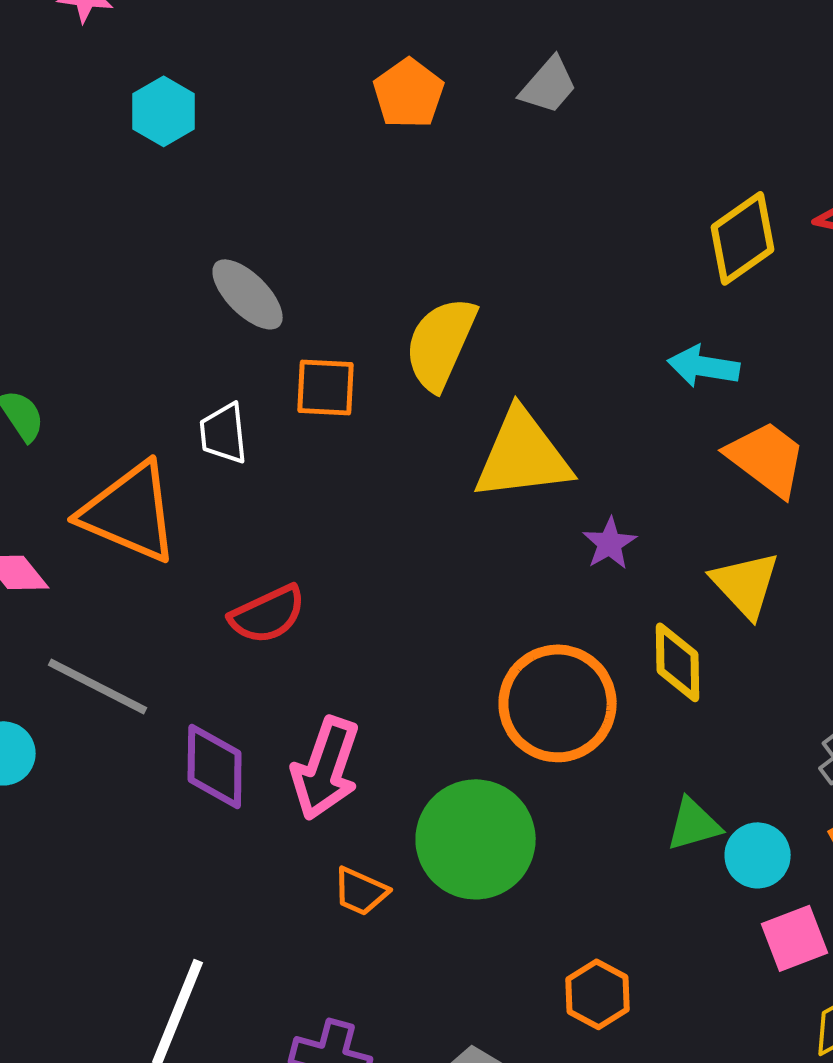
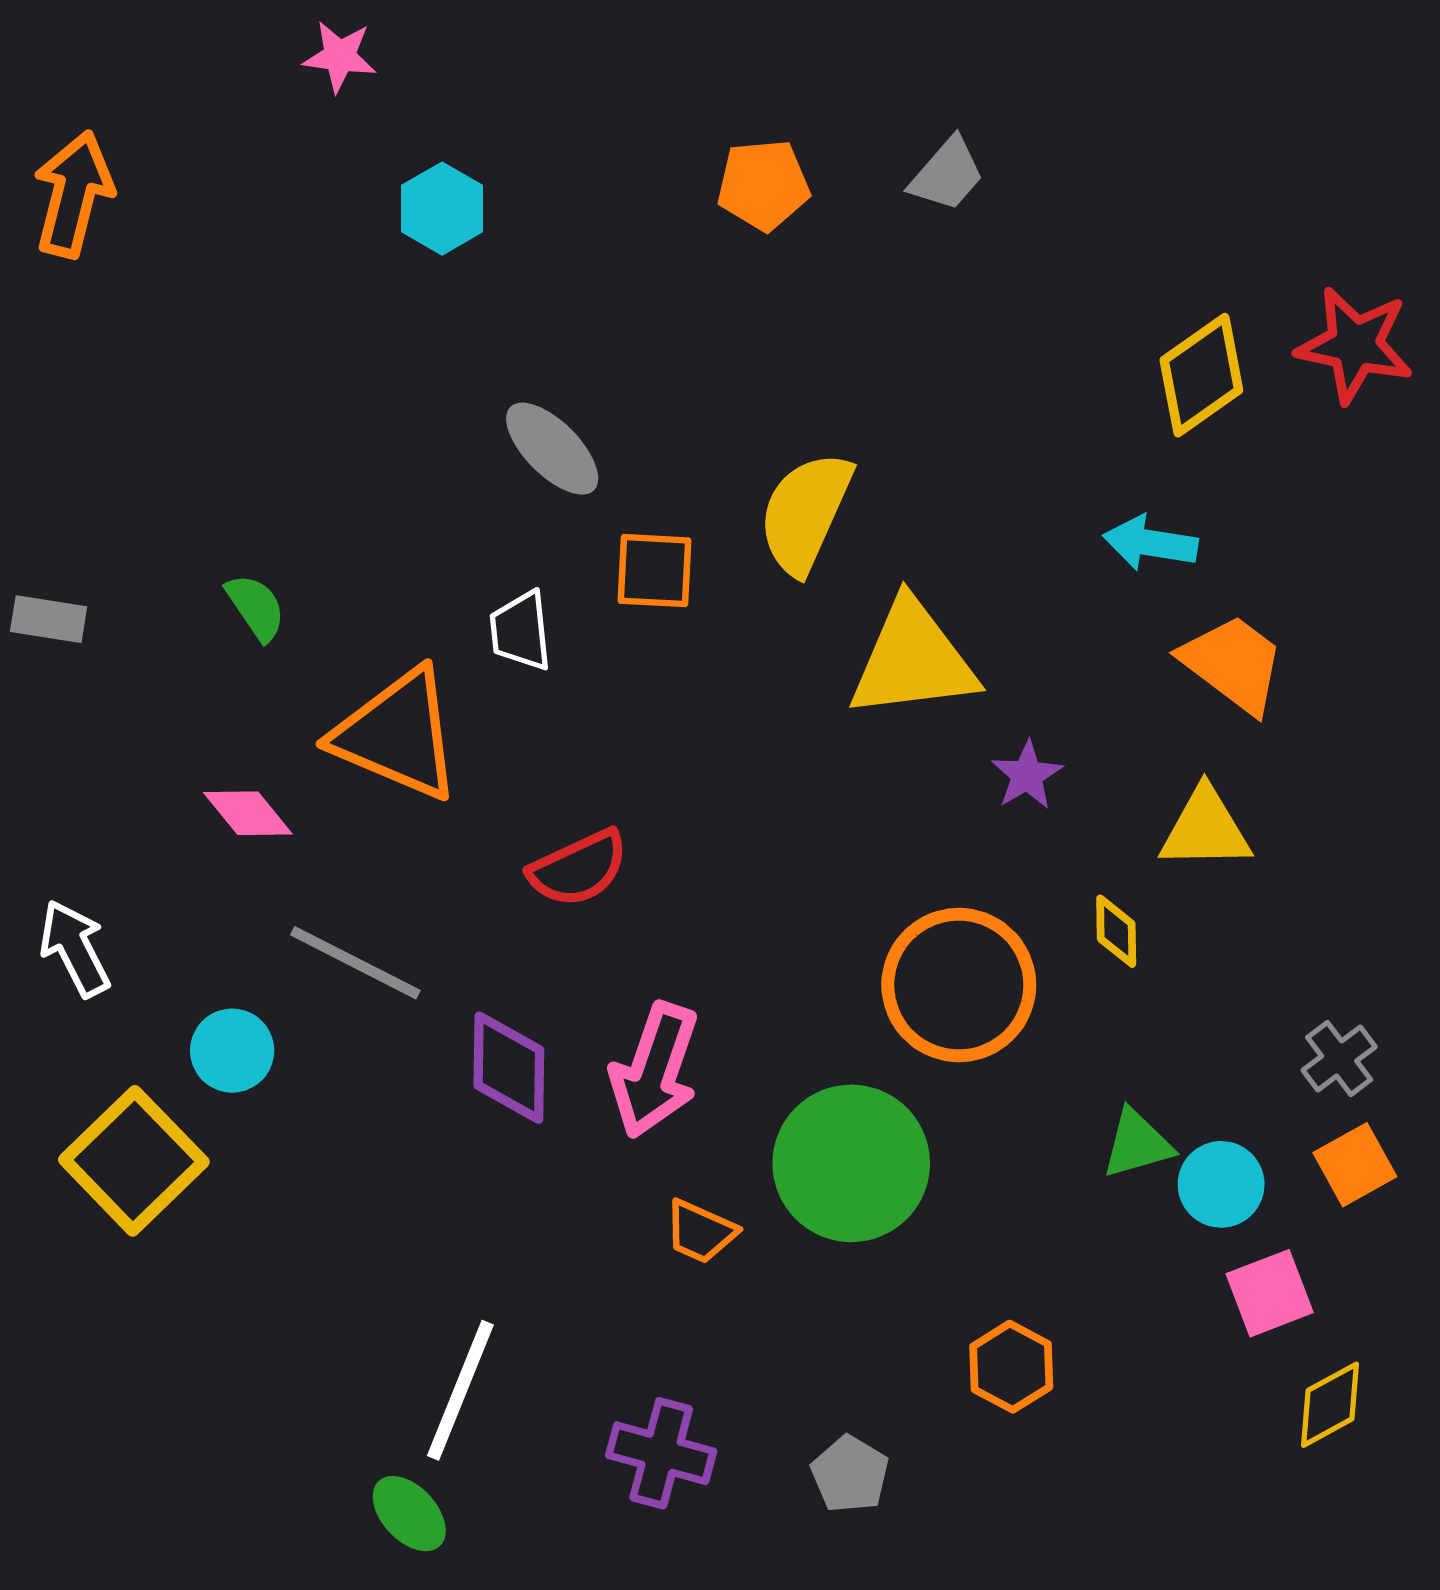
orange pentagon: (409, 93) -> (763, 185), turned 30
yellow triangle: (746, 584) -> (1205, 829), turned -48
yellow diamond: (678, 662) -> (1116, 931), size x0.7

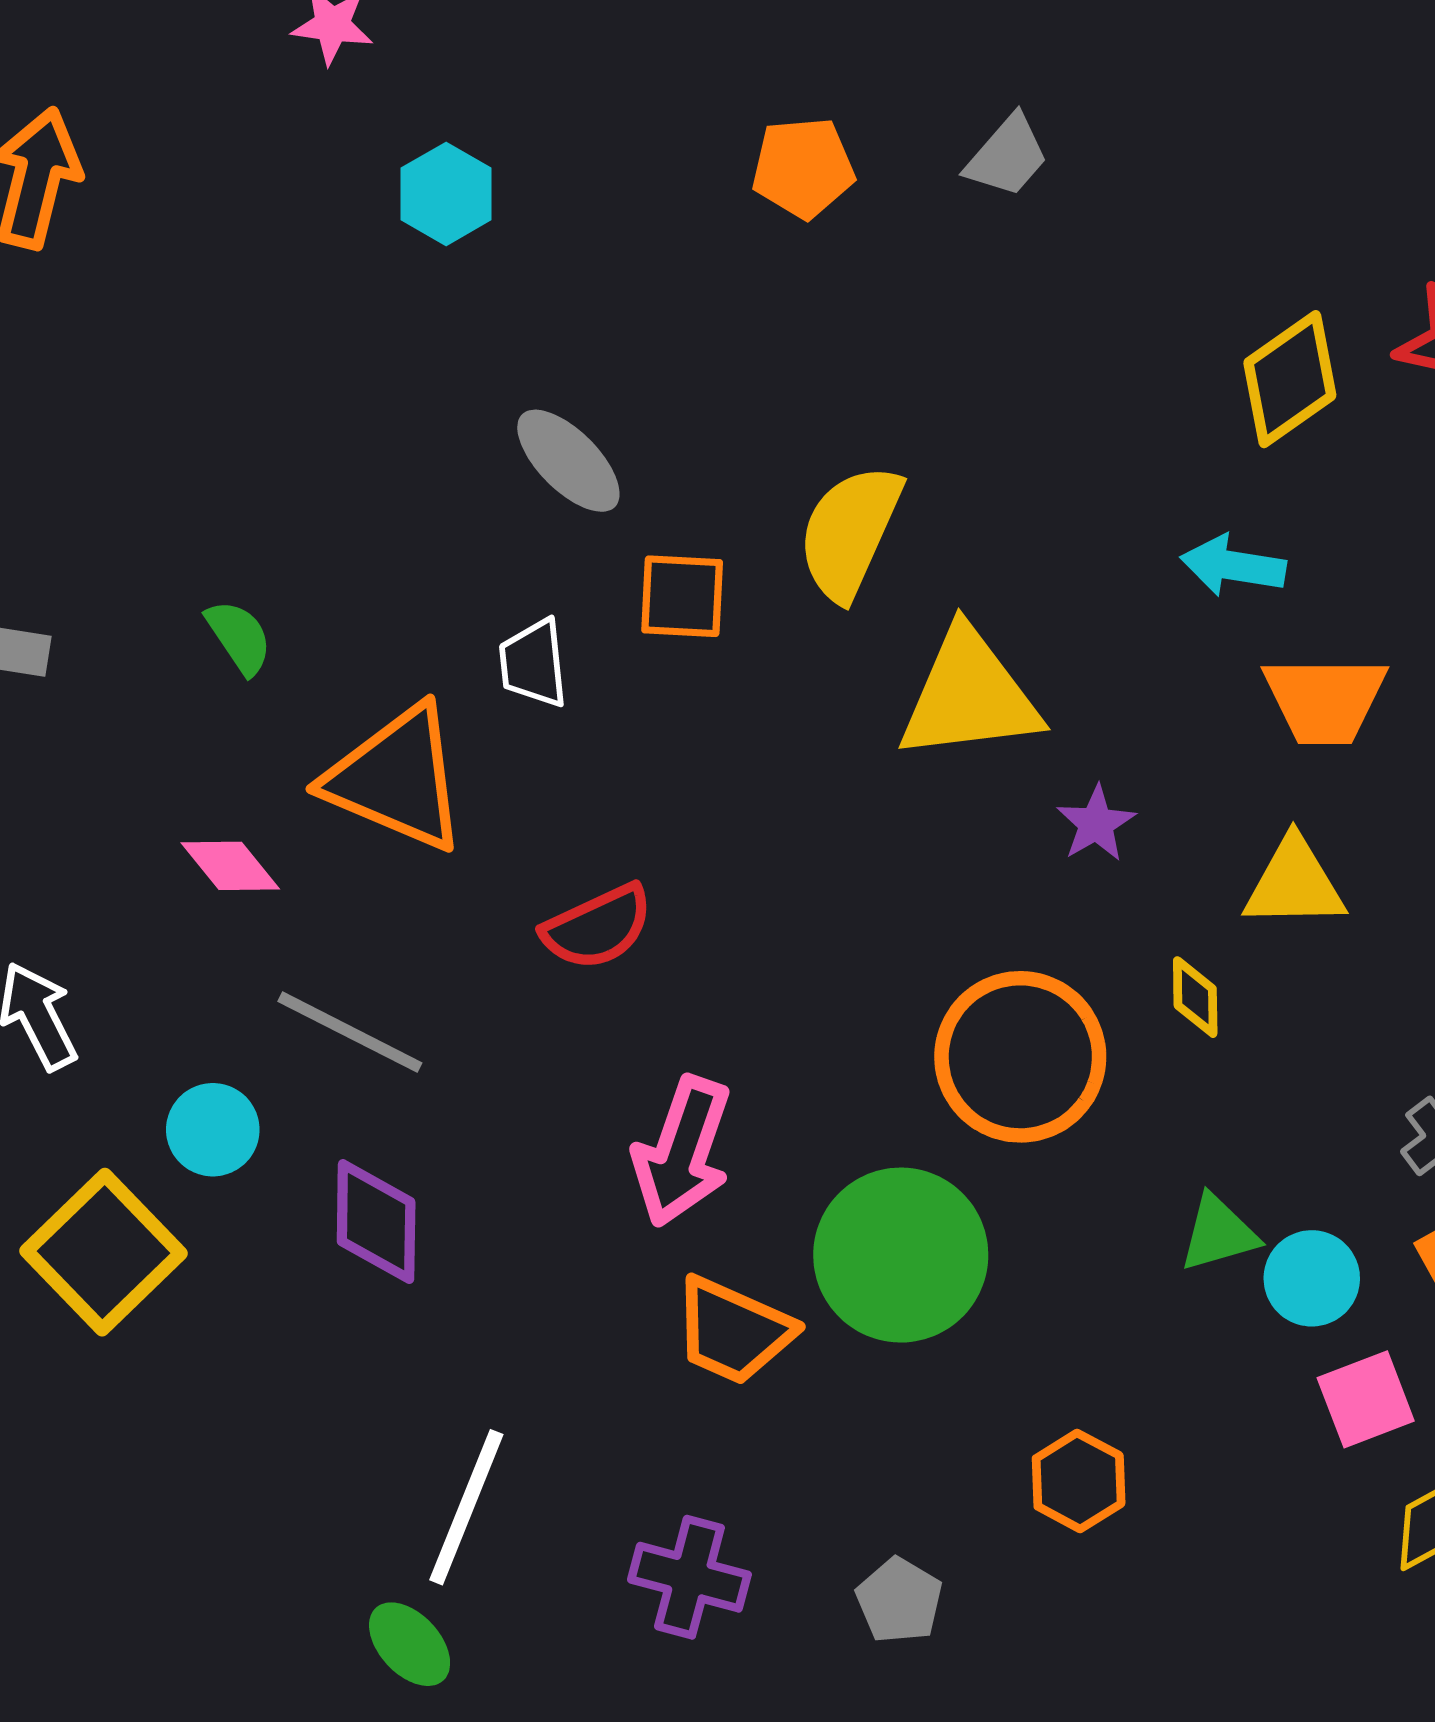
orange trapezoid: (1233, 664) -> (1325, 700), turned 143
purple diamond: (509, 1068) -> (376, 1222), moved
orange trapezoid: (700, 1232) -> (733, 1331), size x1.5

